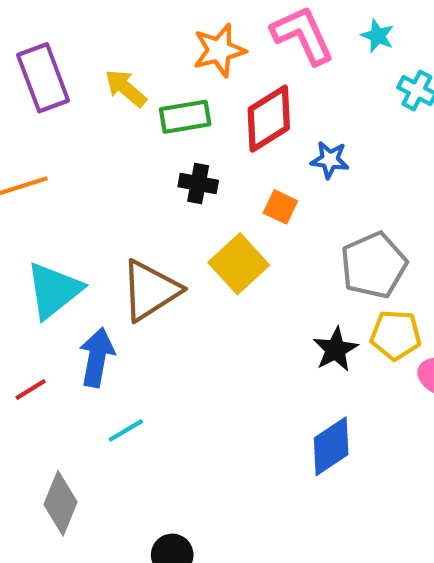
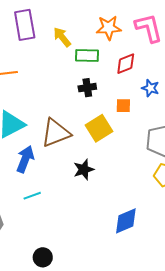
red diamond: (269, 119) -> (126, 64), size x0.7
black cross: (198, 184) -> (87, 88), turned -30
orange square: (280, 207) -> (123, 106), turned -35
black star: (335, 349) -> (84, 169), moved

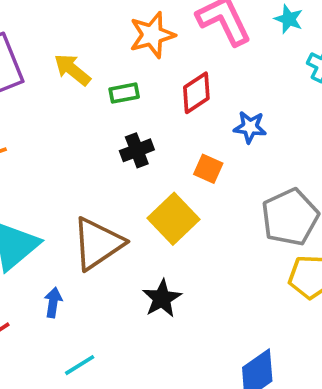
green rectangle: (87, 55) -> (124, 93), size x0.7
orange square: (123, 106) -> (208, 169), turned 35
blue arrow: (25, 159) -> (53, 302), size x0.6

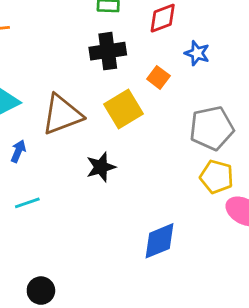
black cross: (137, 150) -> (108, 51), size x1.4

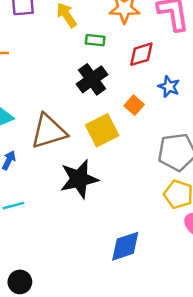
black cross: (108, 51) -> (92, 79), turned -32
black star: (101, 167) -> (79, 179), size x1.5

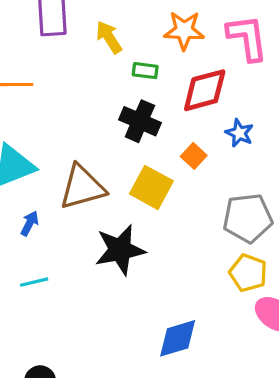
red diamond: (141, 54) -> (205, 90), size x1.4
black cross: (92, 79) -> (140, 121), turned -32
yellow square: (102, 130) -> (151, 187), turned -36

